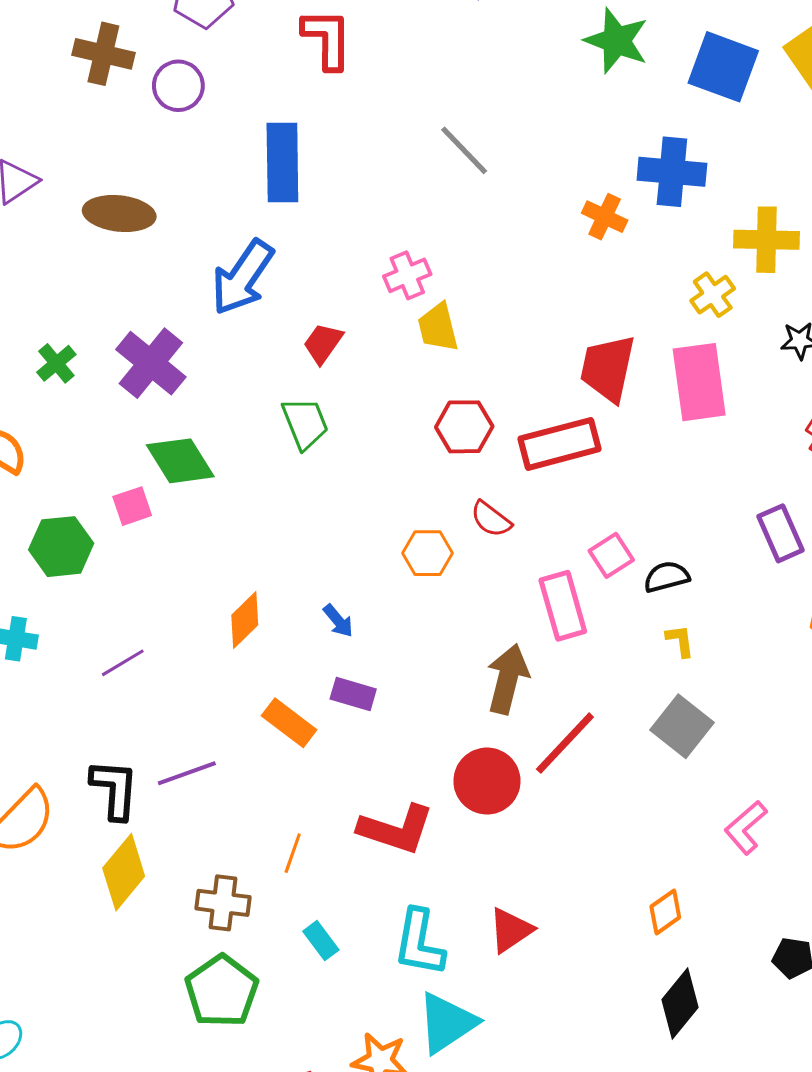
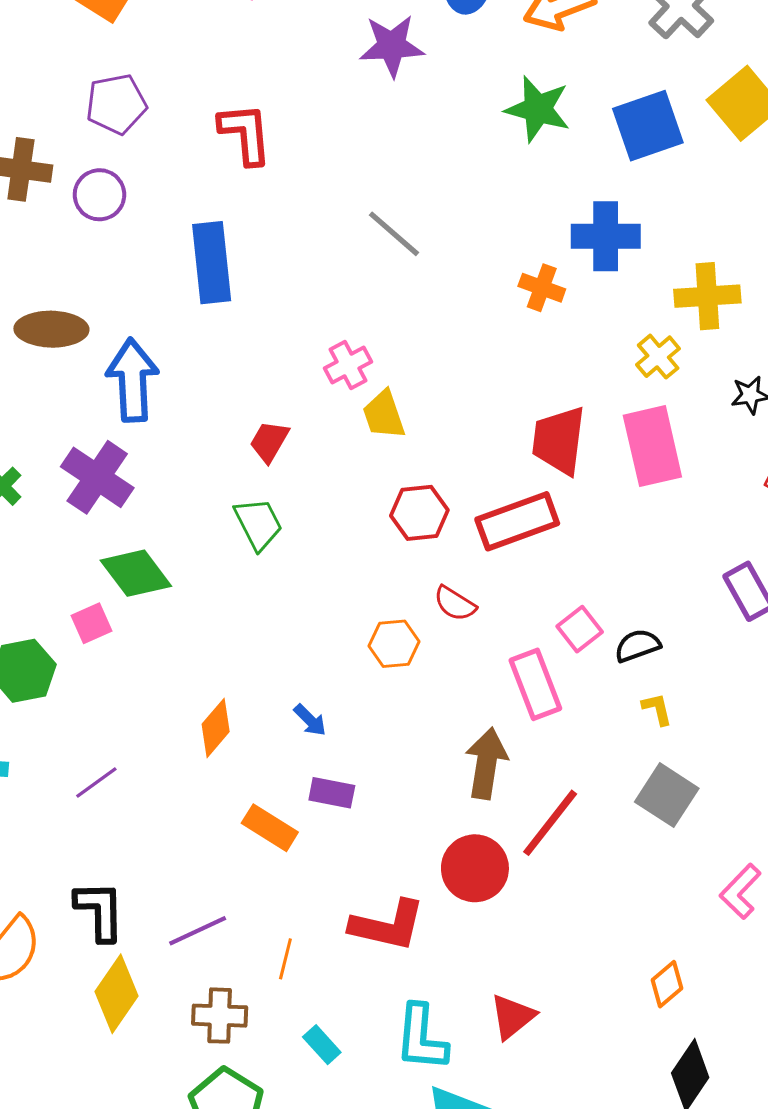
blue square: (723, 67) -> (648, 126), turned -34
blue arrow: (243, 277) -> (133, 380), moved, turned 148
purple line: (187, 773) -> (198, 931), moved

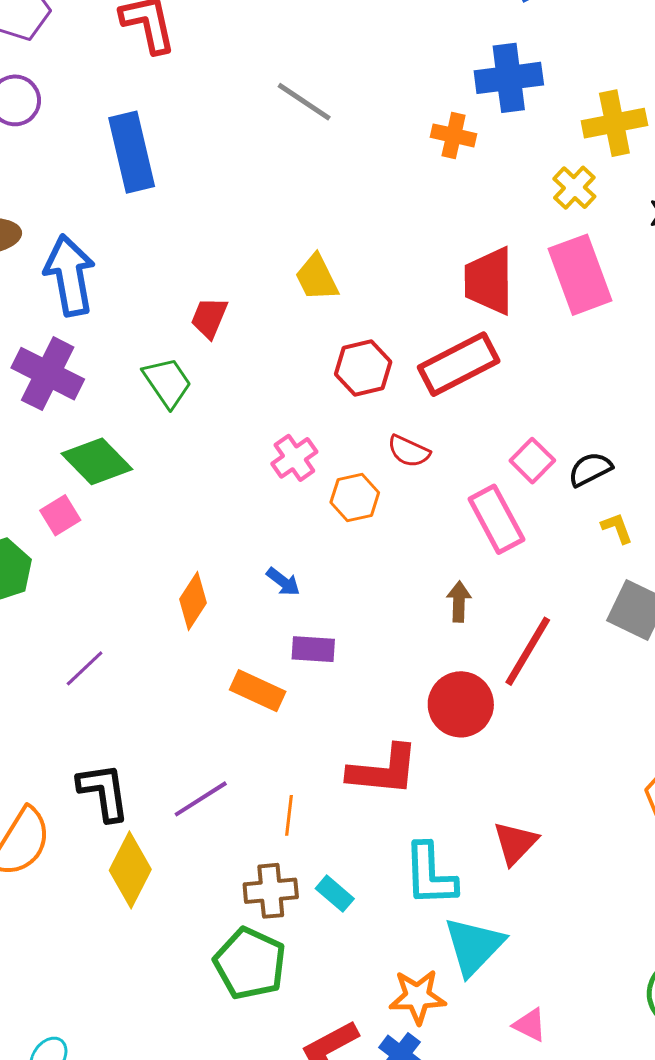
pink cross: (348, 365) -> (294, 458), moved
green trapezoid: (258, 524) -> (167, 382), moved
brown arrow: (486, 763) -> (459, 602), size x0.6
brown cross: (220, 1016) -> (271, 891), moved

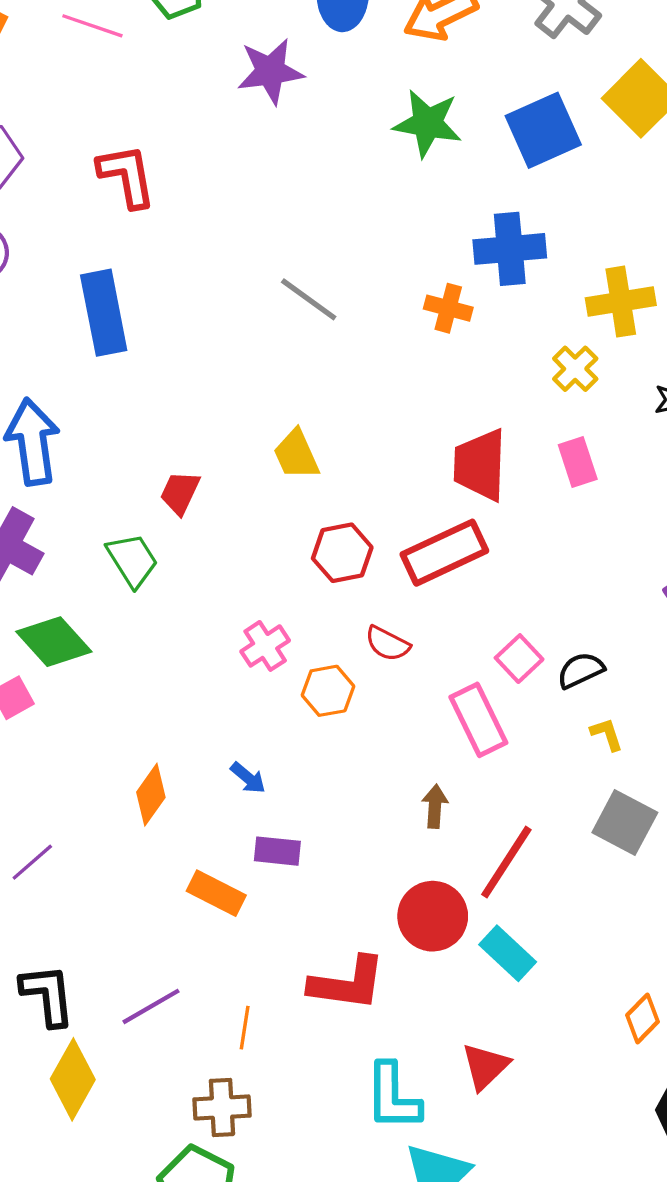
gray line: (304, 102) -> (309, 299), moved
pink rectangle: (580, 275) -> (578, 462), size x0.6
cyan rectangle: (335, 894) -> (508, 953), moved, size x1.4

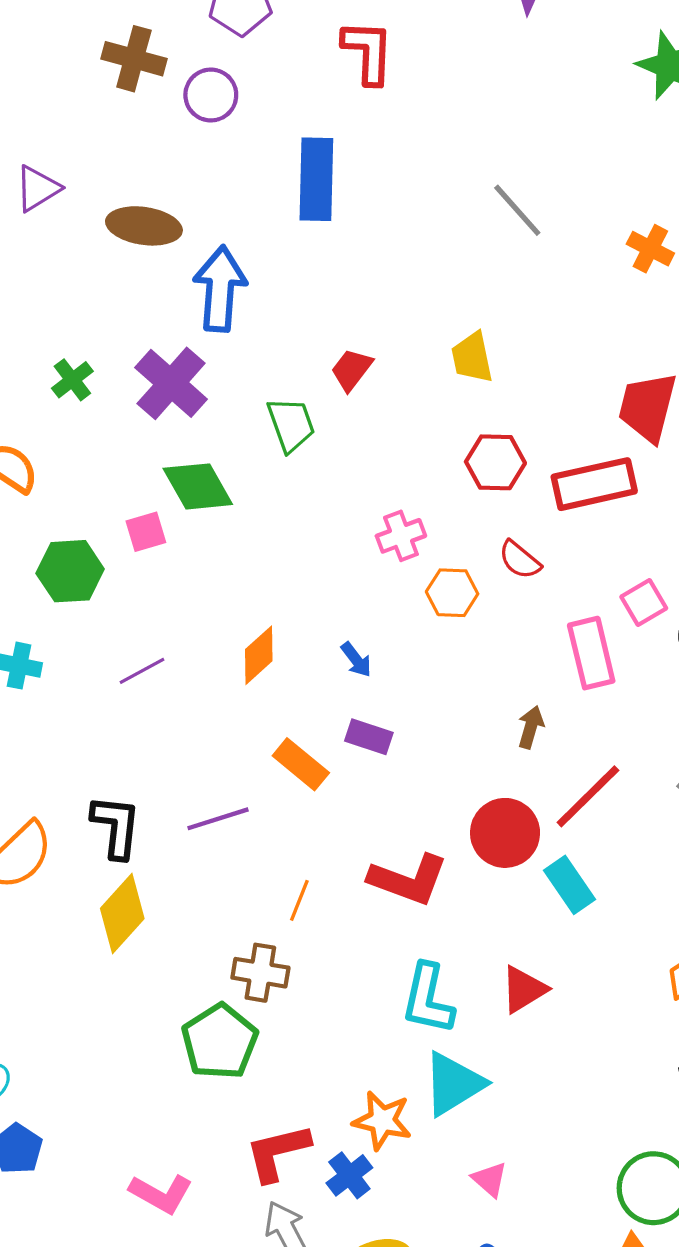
purple line: (32, 862) -> (142, 671), moved
purple line: (151, 1006) -> (218, 819), moved

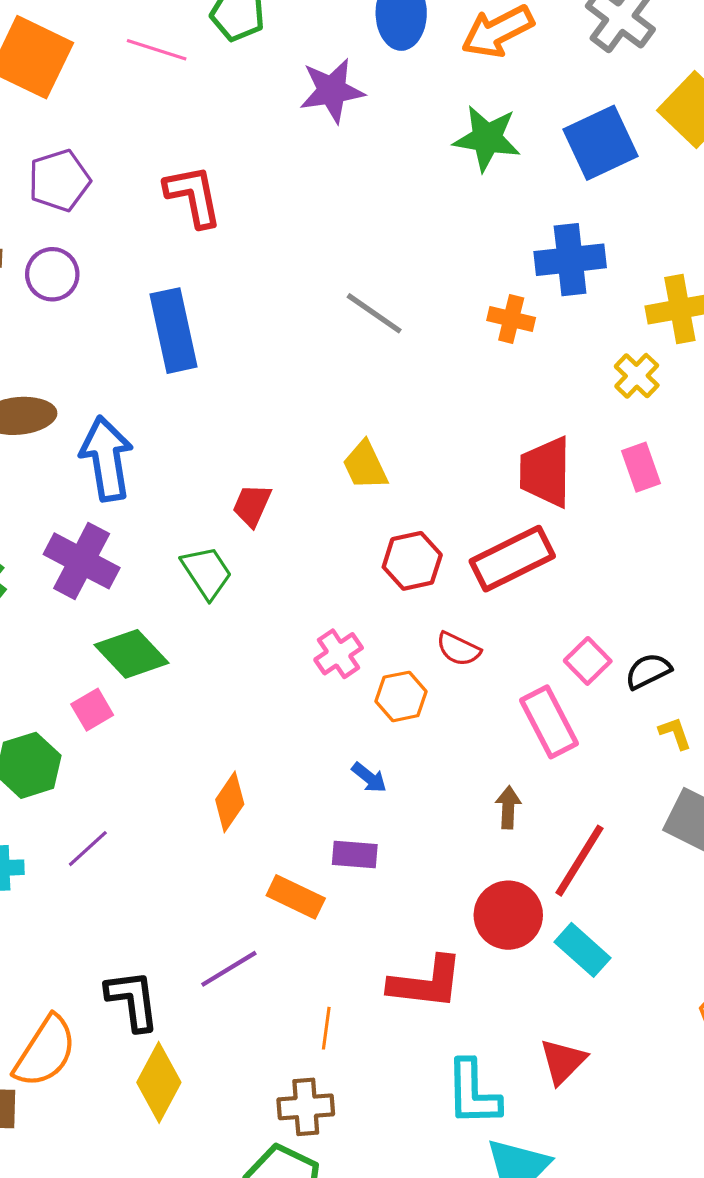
blue arrow: (356, 660) -> (369, 778), moved
purple line: (142, 671) -> (88, 849), moved

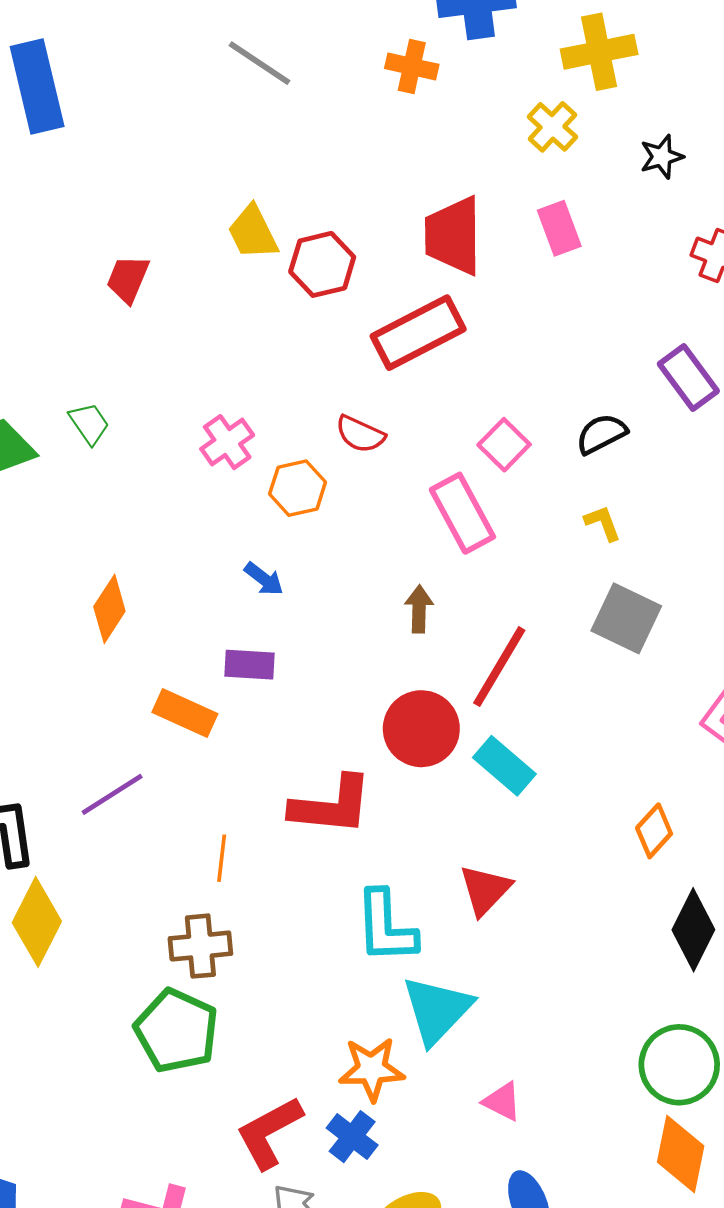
red hexagon: (412, 561) -> (322, 264), moved
green trapezoid: (207, 572) -> (89, 424), moved, size x0.7
black semicircle: (648, 671) -> (601, 434), moved

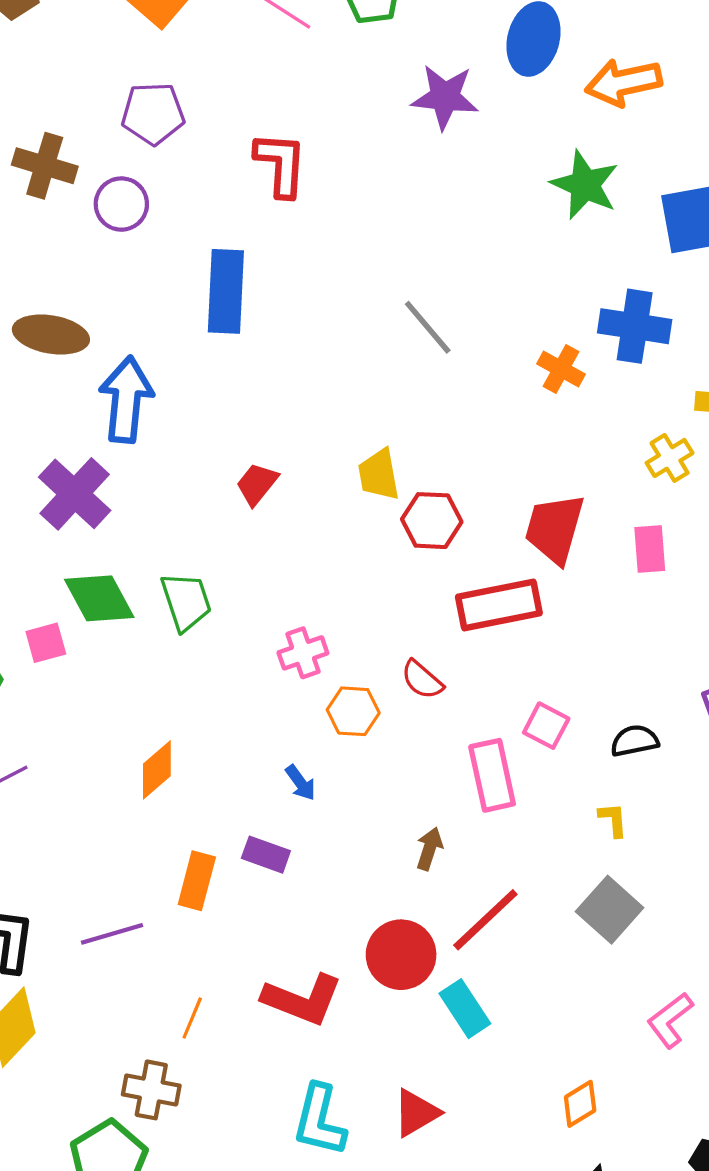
green trapezoid: (89, 424) -> (186, 601), size x1.5
pink square: (504, 445) -> (546, 726), turned -33
orange rectangle: (185, 713) -> (197, 881), turned 64

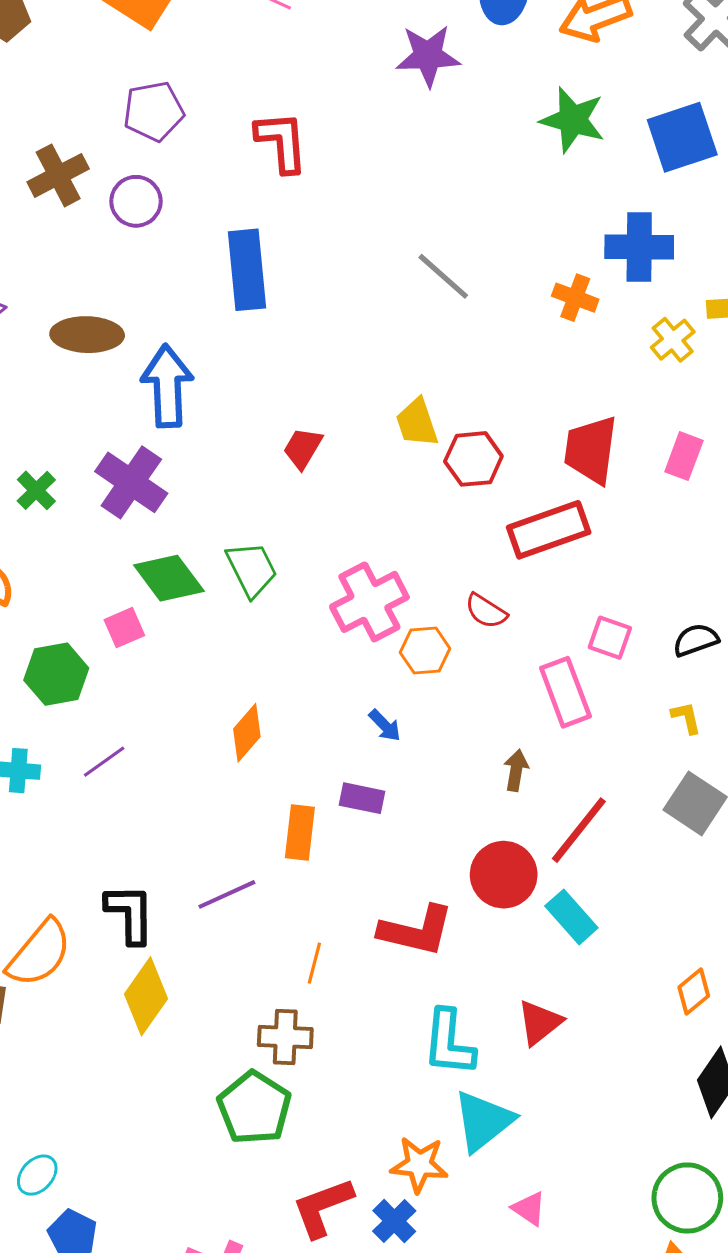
brown cross: (45, 166) -> (58, 175), turned -36
yellow cross: (670, 458) -> (673, 340), moved
pink rectangle: (650, 549) -> (684, 456), turned 33
pink cross: (303, 653) -> (369, 602), size x1.6

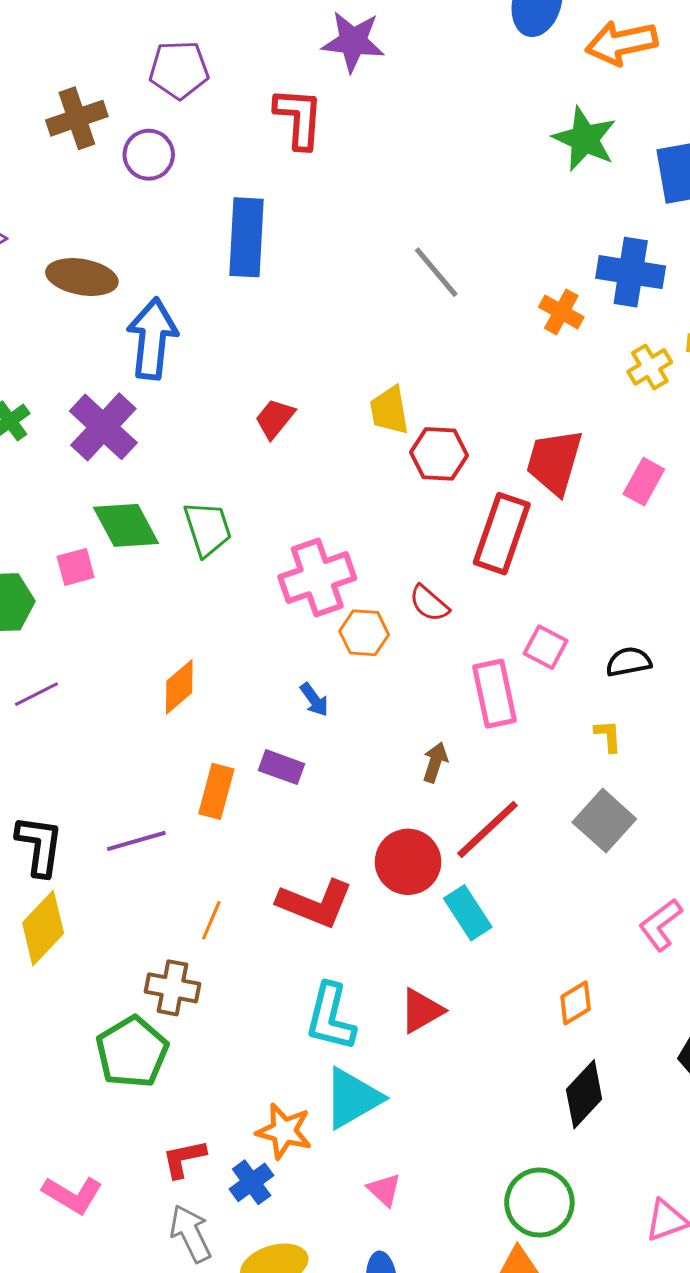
purple star: (428, 56) -> (353, 42), moved
red rectangle: (549, 530) -> (502, 534), turned -60
red L-shape: (323, 1207) -> (184, 1159), size x0.7

